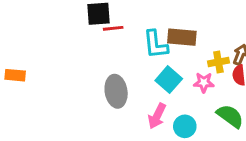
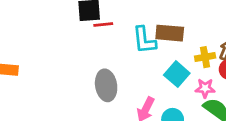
cyan square: (169, 80) -> (177, 74), moved
pink star: (204, 82) -> (205, 88), moved

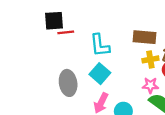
brown rectangle: (170, 33) -> (145, 37), moved
cyan square: (177, 74) -> (100, 74), moved

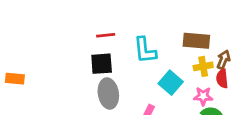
black square: (54, 21) -> (102, 64), moved
cyan square: (100, 74) -> (171, 83), moved

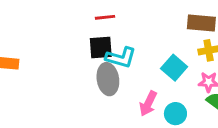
cyan L-shape: (145, 50) -> (121, 58), moved, turned -68

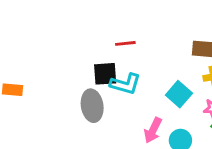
red line: (105, 17) -> (125, 43), moved
gray ellipse: (108, 79) -> (92, 106), moved

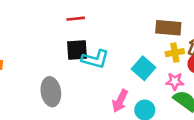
red line: (125, 43) -> (76, 19), moved
gray ellipse: (92, 106) -> (51, 92), moved

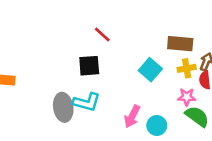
red line: (76, 19) -> (102, 35), moved, turned 48
cyan L-shape: (95, 59) -> (87, 102), moved
cyan square: (144, 68) -> (150, 70), moved

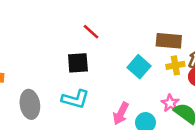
pink star: (187, 97) -> (170, 103), moved, turned 30
gray ellipse: (63, 107) -> (30, 104), moved

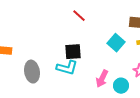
black square: (78, 63) -> (73, 52), moved

